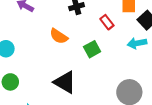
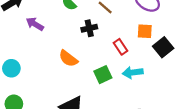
cyan arrow: (137, 43) -> (133, 72), moved

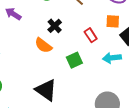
black cross: (89, 28) -> (55, 26), moved, turned -32
cyan arrow: (133, 72) -> (112, 58), moved

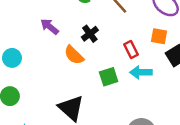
purple arrow: (13, 14) -> (50, 27), moved
cyan arrow: (112, 58) -> (141, 72), moved

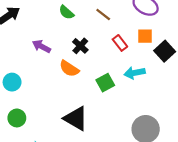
red rectangle: (131, 50) -> (120, 43), moved

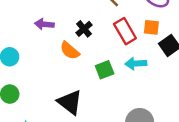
red rectangle: (120, 43) -> (125, 31), size x1.5
purple arrow: (41, 46) -> (44, 24), turned -30

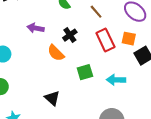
cyan arrow: (136, 64) -> (116, 80), moved
black triangle: (70, 102) -> (52, 98), size x0.7

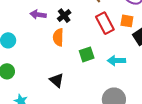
black cross: (70, 35) -> (64, 16), moved
orange semicircle: (56, 53) -> (58, 37), turned 48

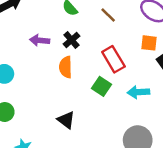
red rectangle: (105, 23) -> (113, 59), moved
green square: (87, 54) -> (101, 86), turned -35

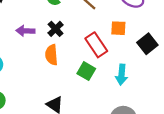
orange square: (149, 43) -> (118, 28), moved
cyan arrow: (138, 92) -> (121, 75), turned -78

